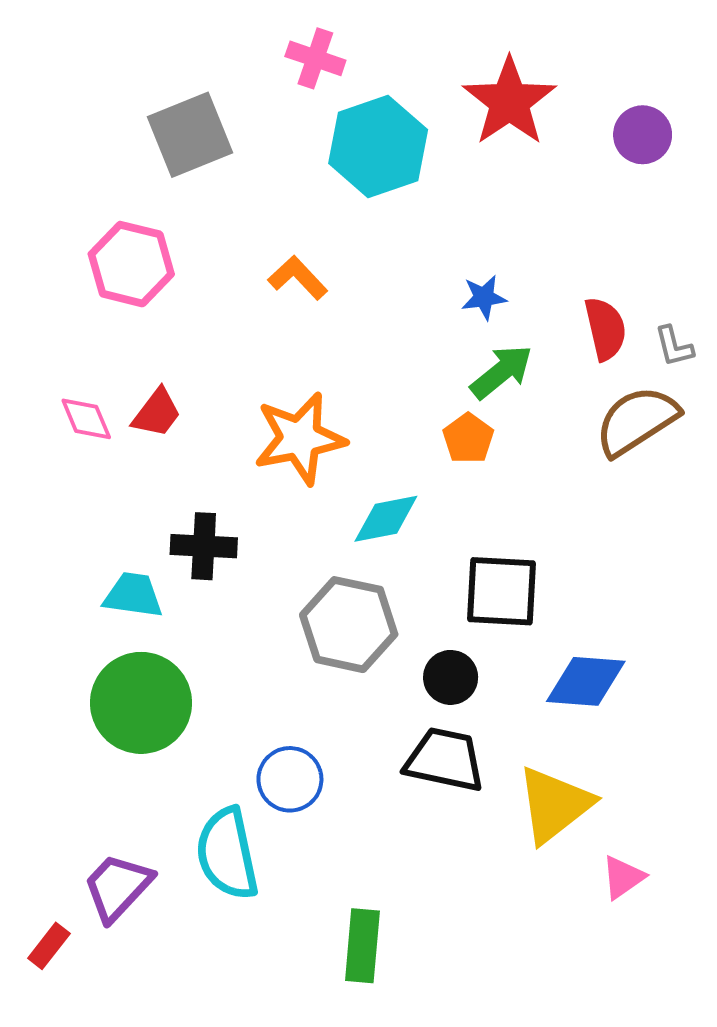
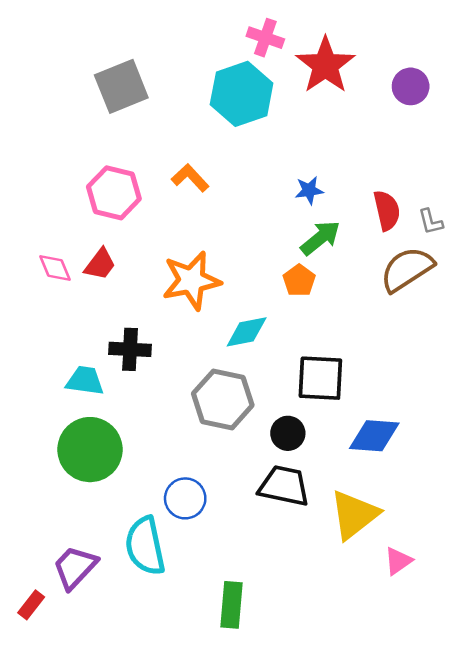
pink cross: (315, 58) -> (265, 38), moved
pink hexagon: (131, 264) -> (114, 193), moved

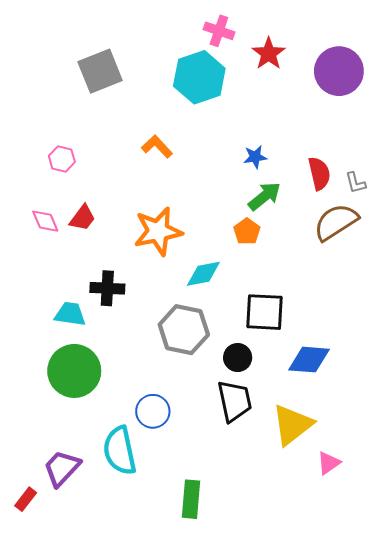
red star: (325, 65) -> (269, 54), size x0.7
purple circle: (411, 86) -> (339, 71), size x1.6
pink hexagon: (114, 193) -> (62, 159), moved, size x0.6
black trapezoid: (284, 486) -> (234, 401), turned 66

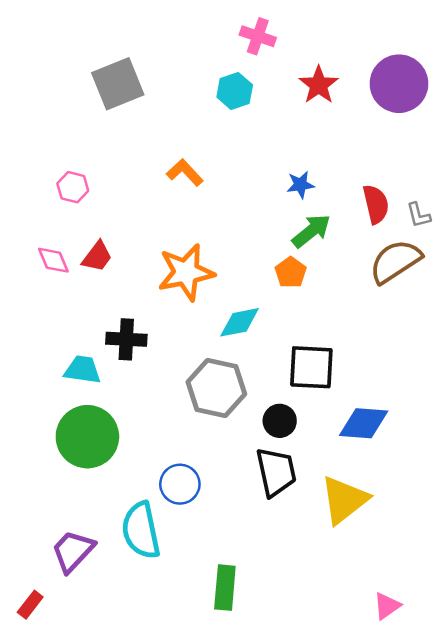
red star: (269, 54) -> (319, 85), moved
cyan hexagon: (199, 77) -> (235, 91), size x0.6
pink triangle: (329, 463) -> (387, 606), moved
red rectangle: (26, 499) -> (30, 605), moved

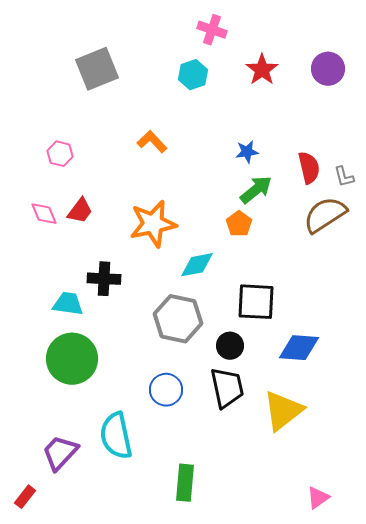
purple circle: (399, 84) -> (328, 69), size x0.7
blue circle: (180, 484) -> (166, 390), moved

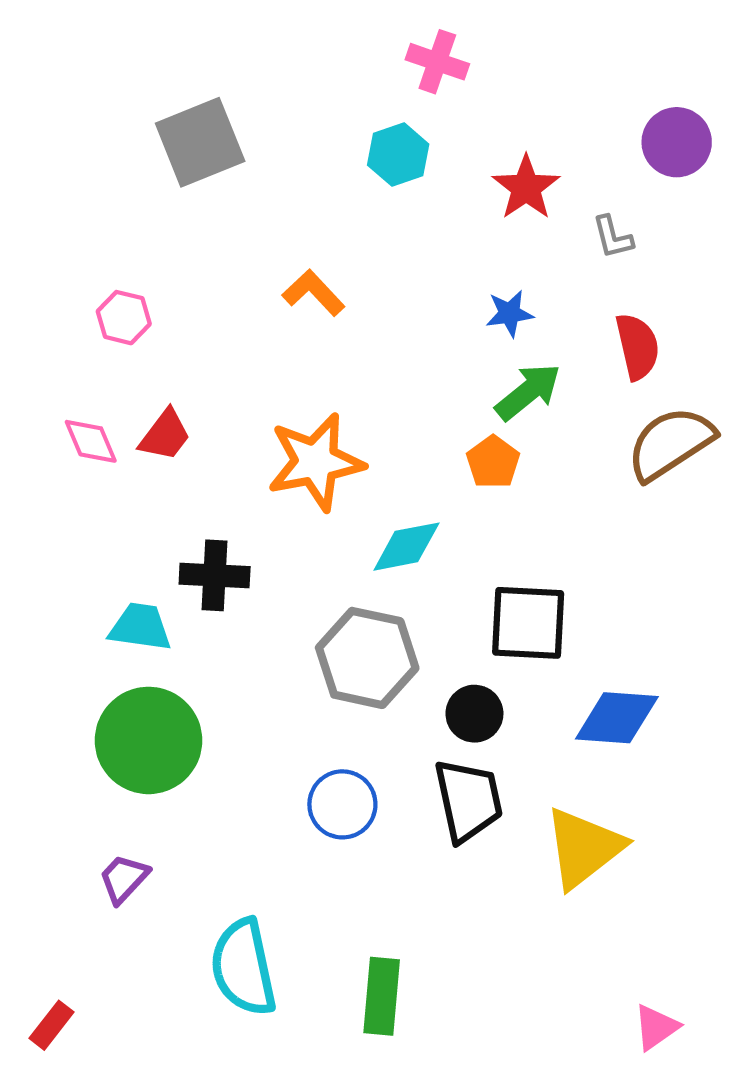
red star: (262, 70) -> (526, 188), moved
gray L-shape: (344, 177) -> (613, 237), moved
cyan semicircle: (116, 436) -> (243, 967), moved
purple trapezoid: (60, 453) -> (124, 879), moved, size x0.7

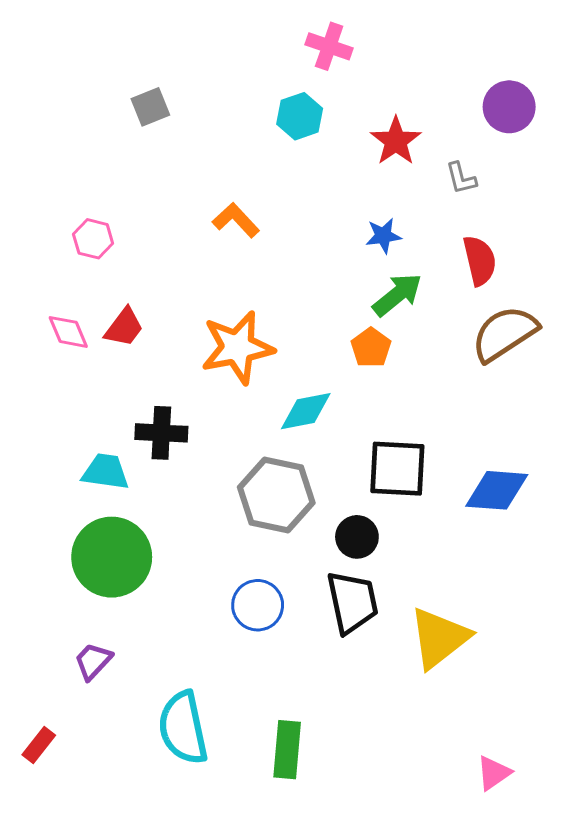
gray square: (200, 142) -> (150, 107), size x0.6
blue diamond: (617, 718) -> (497, 490), moved
red rectangle: (52, 1025) -> (39, 745), moved

